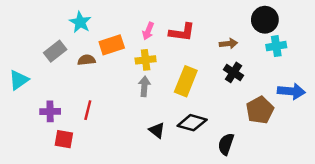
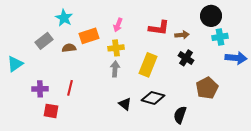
red L-shape: (182, 32) -> (159, 28), moved
blue arrow: (291, 91) -> (236, 58), moved

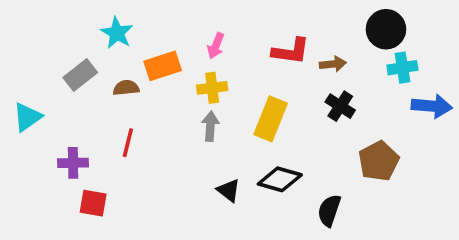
red line: (70, 88) -> (128, 143), moved

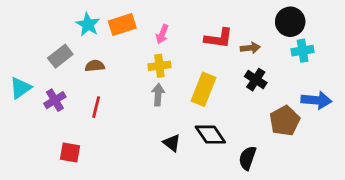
orange rectangle: (163, 66) -> (122, 24), moved
blue arrow: (432, 106) -> (316, 100), moved
purple cross: (73, 163) -> (55, 100), moved, turned -30
black diamond: (280, 179) -> (210, 135), turned 40

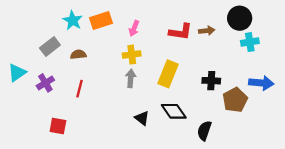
brown arrow: (250, 48) -> (207, 31), moved
black cross: (256, 80) -> (211, 81), moved, turned -30

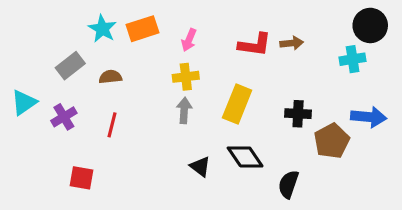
black circle: (240, 18) -> (370, 25), moved

